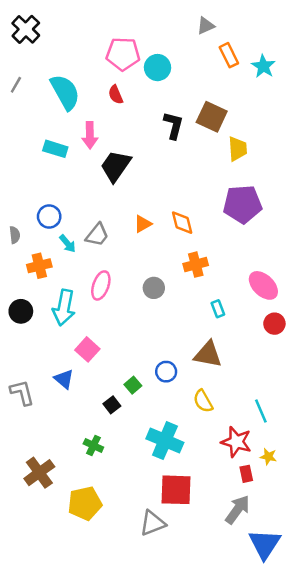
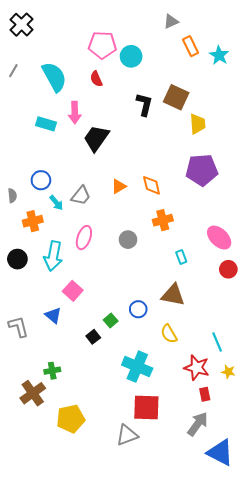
green cross: (93, 445) -> (52, 371), moved, turned -35
yellow star: (268, 457) -> (228, 372), moved
blue triangle: (265, 544) -> (220, 453), turned -36

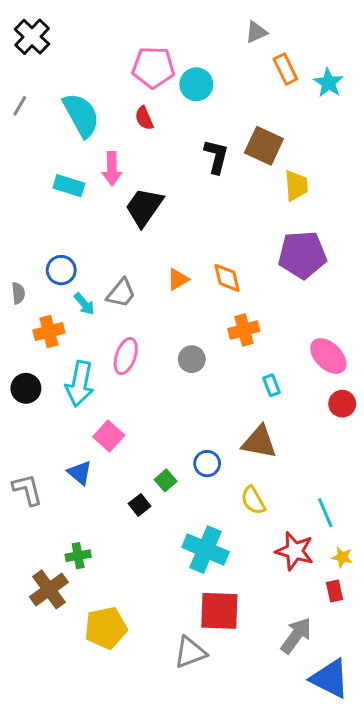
red rectangle: (205, 394) -> (335, 591), moved

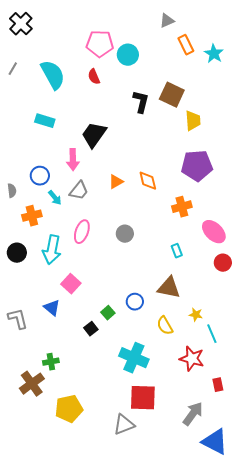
pink arrow: (112, 169) -> (73, 160), moved
orange cross: (244, 330) -> (182, 207), moved
yellow star: (342, 557) -> (196, 315), moved

